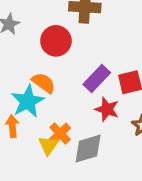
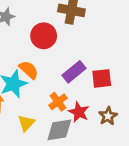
red star: (107, 109) -> (79, 112), moved
orange cross: (60, 133) -> (58, 102), moved

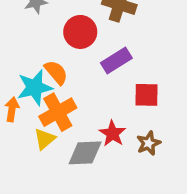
purple rectangle: (74, 72) -> (116, 61), moved
orange cross: (58, 102) -> (58, 112), moved, size x1.5

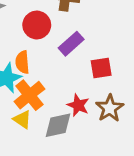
orange semicircle: (56, 72) -> (22, 62), turned -135
yellow triangle: (45, 139) -> (22, 119), turned -36
brown star: (149, 143) -> (110, 108), size x1.4

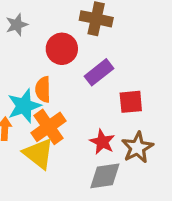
yellow triangle: (22, 119) -> (39, 154), size x1.5
gray diamond: (58, 125) -> (105, 176), moved

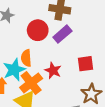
purple rectangle: (99, 72) -> (62, 34), moved
red star: (102, 142) -> (53, 70), moved

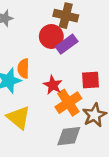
red circle: (38, 30) -> (51, 36), moved
orange cross: (31, 83) -> (68, 103), moved

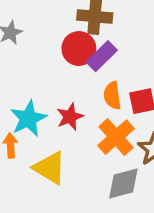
orange semicircle: (23, 68) -> (112, 96), moved
red star: (53, 85) -> (70, 117), moved, turned 30

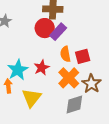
yellow triangle: (50, 168) -> (32, 98), turned 40

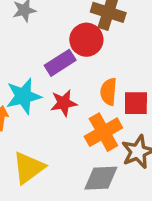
purple rectangle: (58, 32) -> (60, 63), moved
yellow triangle: (32, 98) -> (29, 168), moved

